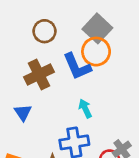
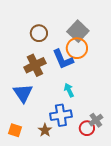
blue triangle: (23, 113) -> (23, 93), size x1.5

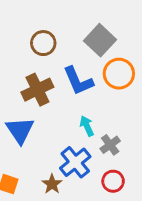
orange circle: (77, 48) -> (119, 74), moved
blue cross: (61, 115) -> (75, 162), turned -30
gray cross: (96, 120) -> (110, 145), moved

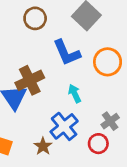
orange circle: (119, 74) -> (108, 62), moved
brown cross: (37, 90) -> (30, 80), moved
gray cross: (110, 145) -> (110, 121), moved

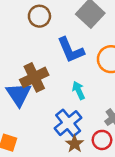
brown star: (43, 146) -> (75, 144), moved

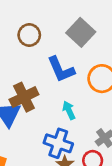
blue cross: (68, 123) -> (58, 143), turned -32

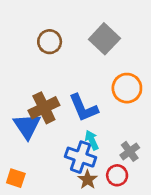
blue L-shape: (61, 69) -> (83, 108), moved
cyan arrow: (69, 110) -> (92, 140), moved

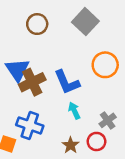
blue triangle: (27, 126) -> (17, 70), moved
blue cross: (80, 157) -> (30, 125), moved

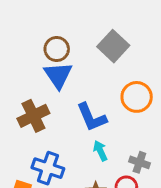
blue triangle: (17, 70) -> (58, 75), moved
brown cross: (32, 82) -> (33, 116), moved
gray cross: (108, 120) -> (139, 162), turned -35

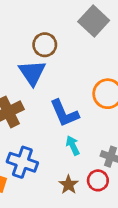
gray square: (113, 46) -> (94, 21), moved
brown circle: (57, 49) -> (45, 45), moved

